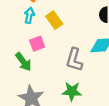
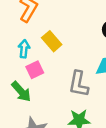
cyan arrow: (29, 15) -> (24, 49), moved

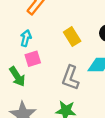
yellow rectangle: (52, 41) -> (72, 37), moved

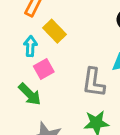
yellow rectangle: (72, 37) -> (54, 31), moved

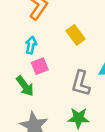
yellow rectangle: (54, 31) -> (76, 35), moved

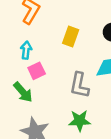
yellow rectangle: (76, 35) -> (71, 37), turned 60

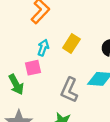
cyan arrow: (26, 50) -> (43, 48), moved

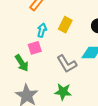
gray L-shape: (69, 90) -> (67, 64), turned -50

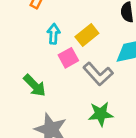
yellow rectangle: (65, 25) -> (87, 35), moved, turned 35
pink square: (35, 48) -> (68, 58), moved

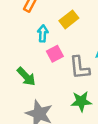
yellow rectangle: (87, 35) -> (69, 19), moved
gray L-shape: (98, 74) -> (80, 68), turned 35

